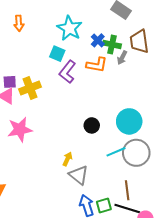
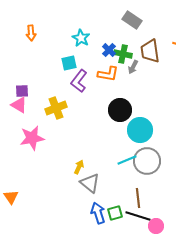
cyan star: (69, 28) -> (81, 38), size x0.7
cyan square: (57, 54) -> (69, 63), turned -35
yellow cross: (30, 88) -> (56, 108), moved
black circle: (92, 125) -> (120, 110), moved, size x1.5

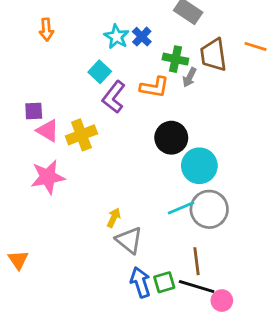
blue cross: (109, 50) -> (142, 37), moved
cyan square: (69, 63) -> (100, 72), turned -35
pink triangle: (19, 105) -> (48, 131), moved

